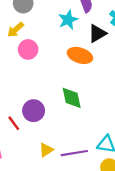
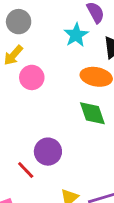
green diamond: (72, 98) -> (92, 113), moved

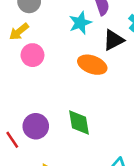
green diamond: (92, 113) -> (79, 122), moved

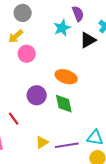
orange ellipse: (92, 65) -> (66, 77), moved
purple circle: (36, 126) -> (37, 95), moved

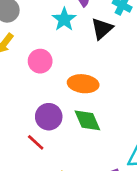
pink circle: (27, 54) -> (40, 61), moved
red line: (14, 119) -> (36, 142), moved

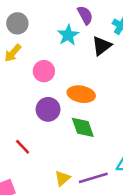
purple circle: (49, 117) -> (48, 109), moved
red line: (36, 142) -> (23, 147), moved

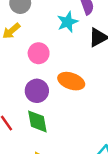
green diamond: (83, 127) -> (37, 121), moved

